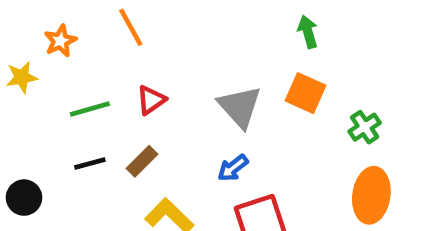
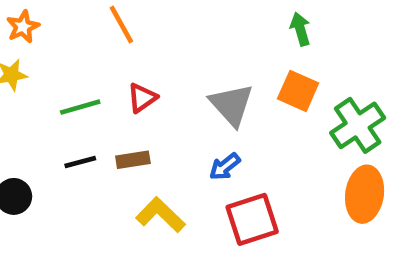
orange star: (60, 41) -> (23, 27), moved
green cross: (365, 127) -> (358, 125), size x1.6
brown rectangle: (142, 161) -> (133, 160), turned 36

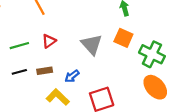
green cross: (358, 125) -> (152, 54), turned -30
blue arrow: (225, 167) -> (72, 76), moved
orange ellipse: (365, 194) -> (155, 87), turned -50

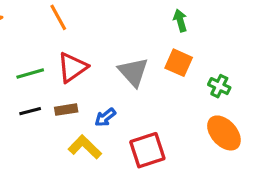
red triangle: (49, 41) -> (72, 67), size x1.5
green cross: (152, 54) -> (219, 86), size x0.6

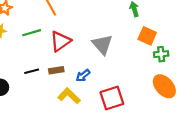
orange square: (179, 63) -> (147, 36), moved
green line: (30, 74) -> (32, 33), moved
green cross: (219, 86) -> (161, 54), turned -32

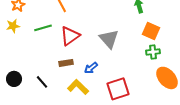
green cross: (161, 54) -> (153, 52), moved
black line: (32, 71) -> (42, 82), moved, turned 64

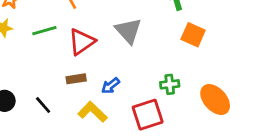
gray triangle: (109, 39) -> (128, 31), moved
green cross: (153, 52) -> (170, 84), moved

